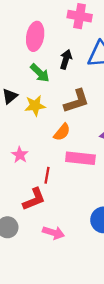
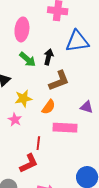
black arrow: (66, 59) -> (49, 57), moved
yellow star: (35, 106) -> (23, 98), moved
pink star: (20, 155) -> (15, 120), moved

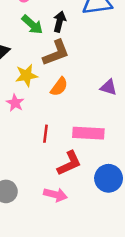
brown L-shape: (59, 81) -> (56, 53), moved
pink rectangle: (65, 128) -> (88, 133), moved
red L-shape: (29, 163) -> (69, 163), moved

